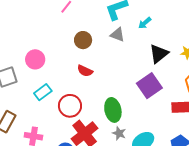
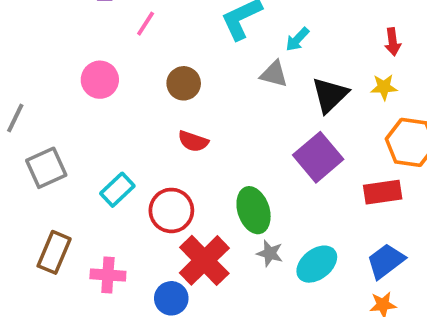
gray triangle: (117, 35) -> (274, 74), moved
pink circle: (35, 59) -> (100, 80), moved

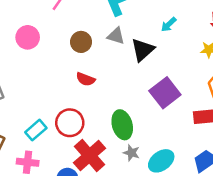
cyan arrow: (297, 39) -> (169, 25), moved
gray triangle: (274, 74) -> (116, 36), moved
black triangle: (330, 95) -> (143, 50), moved
cyan rectangle: (117, 190) -> (36, 130), moved

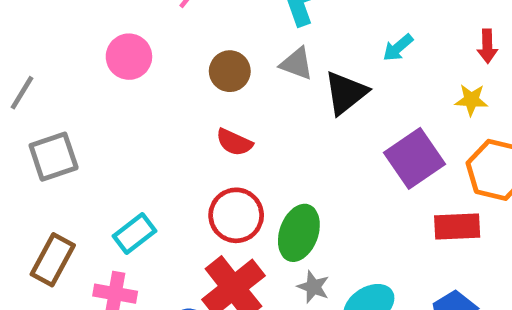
purple square: (165, 93) -> (415, 158), moved
red circle: (70, 123) -> (236, 215), moved
green ellipse: (122, 125) -> (299, 233), turned 32

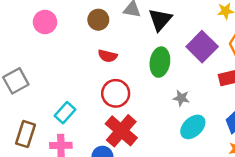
green ellipse: (299, 233) -> (160, 62), moved
gray star: (313, 287) -> (181, 98), moved

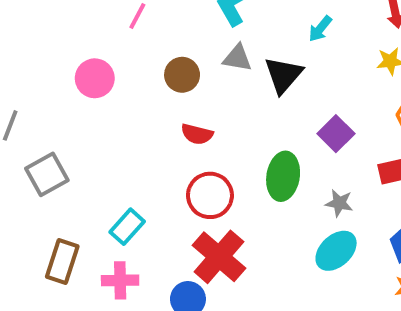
purple square: (202, 47) -> (336, 134), moved, size x0.7
green ellipse: (160, 62) -> (283, 176), moved
gray star: (181, 98) -> (339, 203), moved

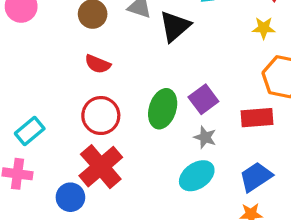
purple square: (336, 134) -> (203, 99), moved

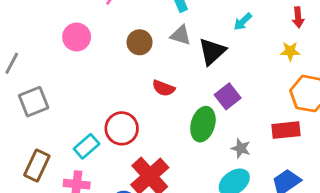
red semicircle: (98, 64) -> (163, 88), moved
purple square: (203, 99) -> (228, 96), moved
red circle: (101, 116) -> (122, 128), moved

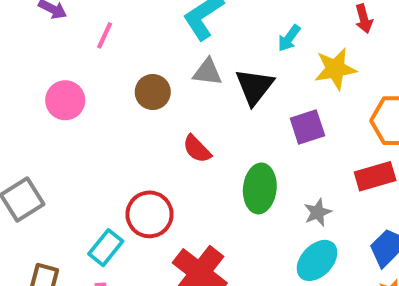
yellow star: (290, 51) -> (335, 69), moved, size x1.5
red semicircle: (163, 88) -> (197, 149), turned 35
purple square: (228, 96) -> (307, 127), moved, turned 30
gray star: (241, 148) -> (318, 212), turned -30

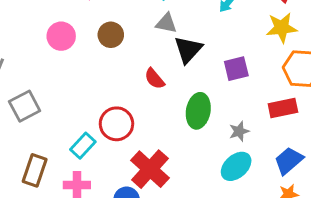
yellow star: (335, 69) -> (282, 28), moved
black triangle: (255, 87) -> (188, 50), moved
brown circle: (153, 92) -> (111, 35), moved

